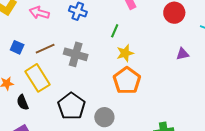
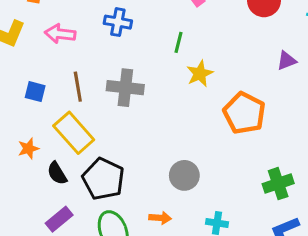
brown line: (45, 49) -> (78, 87), turned -66
orange pentagon: (127, 81) -> (244, 113), moved
black pentagon: (71, 106) -> (103, 179), moved

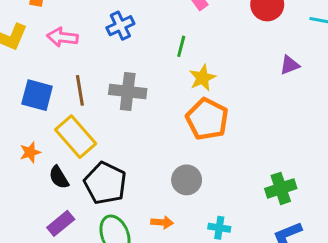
blue cross: (118, 22) -> (120, 26), turned -36
blue square: (35, 92) -> (37, 95), size x1.5
orange pentagon: (244, 113) -> (207, 119), moved

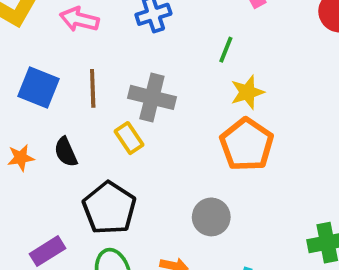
yellow rectangle: (76, 137) -> (129, 138), moved, size x0.6
black semicircle: (59, 177) -> (66, 152), moved

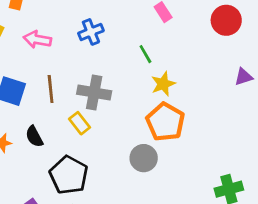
green line: (226, 50) -> (145, 54), turned -48
gray circle: (211, 217) -> (144, 158), moved

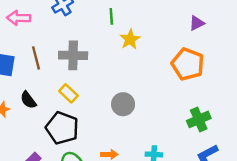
green line: (145, 54) -> (111, 16), turned 35
orange pentagon: (165, 122) -> (188, 64), moved
yellow rectangle: (80, 123) -> (68, 93), moved

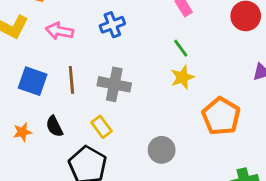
green line: (111, 16) -> (181, 48), moved, turned -42
orange pentagon: (188, 64) -> (221, 116), moved

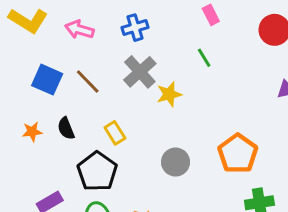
yellow star: (182, 77) -> (169, 94), moved
brown line: (71, 80) -> (88, 82), turned -44
gray cross: (114, 84) -> (140, 72), moved, turned 32
orange pentagon: (221, 116) -> (238, 154), moved

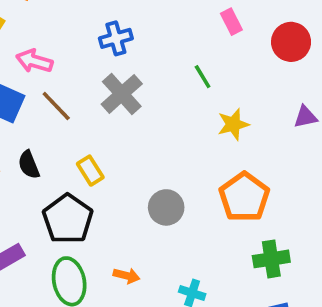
pink rectangle: (211, 15) -> (231, 22), moved
pink arrow: (79, 30) -> (34, 61), moved
yellow star: (169, 94) -> (233, 124), moved

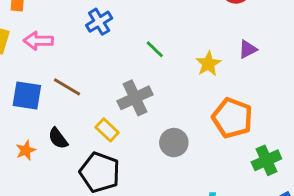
pink arrow: (34, 61) -> (38, 41), moved
green line: (203, 77) -> (155, 49), moved
gray cross: (122, 94) -> (135, 98), moved, turned 32
purple triangle: (305, 117) -> (248, 49), moved

